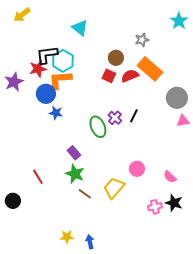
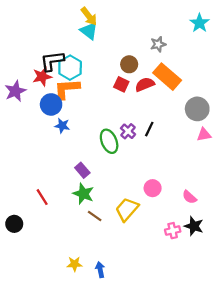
yellow arrow: (22, 15) -> (89, 16), moved, turned -90

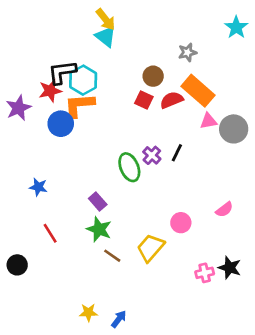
blue star: (62, 126) -> (38, 187), moved
pink triangle: (204, 135) -> (209, 121), moved
pink semicircle: (189, 197) -> (224, 209), moved, turned -80
blue arrow: (100, 270) -> (119, 319), turned 48

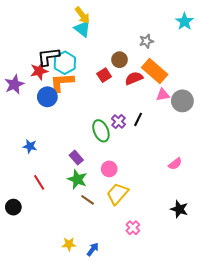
red square: (144, 100) -> (104, 75), moved, turned 32
pink circle: (181, 223) -> (109, 169), moved
pink cross: (205, 273) -> (133, 228), moved, turned -32

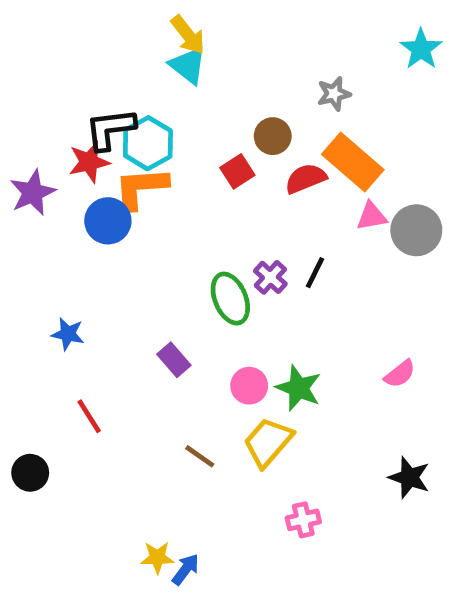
green star: (77, 179) -> (299, 388), moved
pink cross: (133, 228) -> (303, 520), turned 32
blue arrow: (93, 249) -> (186, 569), moved

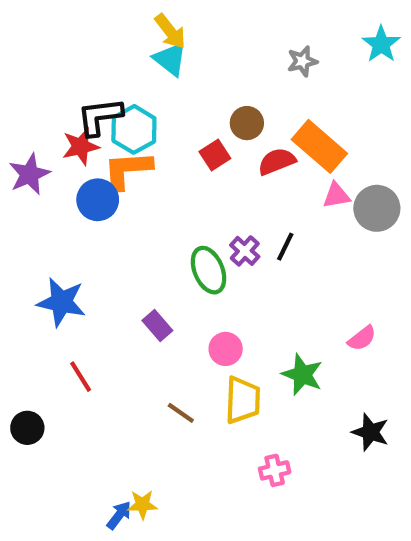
gray star: (334, 94) -> (302, 61), moved
blue star: (68, 334) -> (61, 302), size x1.6
green star: (299, 388) -> (302, 375), moved
yellow trapezoid: (268, 442) -> (243, 400), turned 141
blue arrow: (186, 569) -> (119, 515), moved

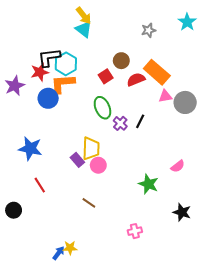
green ellipse: (209, 270) -> (102, 108), moved
pink circle: (226, 349) -> (98, 165), moved
yellow trapezoid: (243, 400) -> (91, 148), moved

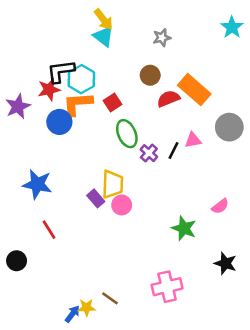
gray star: (148, 30) -> (162, 38), moved
red square: (106, 76) -> (113, 102), moved
pink triangle: (165, 96) -> (193, 140), moved
brown line: (89, 203) -> (110, 298), moved
pink cross: (135, 231) -> (167, 287), size x1.6

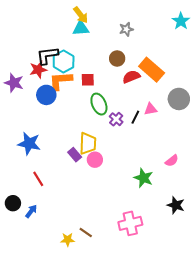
cyan triangle: (103, 36) -> (81, 28), turned -42
red square: (113, 102) -> (88, 80), turned 32
purple star: (18, 106) -> (14, 83), turned -30
blue arrow: (72, 314) -> (31, 211), moved

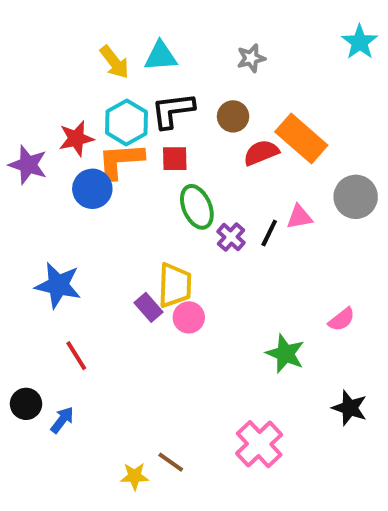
yellow arrow: (81, 15) -> (114, 62), moved
black L-shape: (47, 55) -> (173, 110), moved
pink cross: (130, 223) -> (259, 444), turned -30

